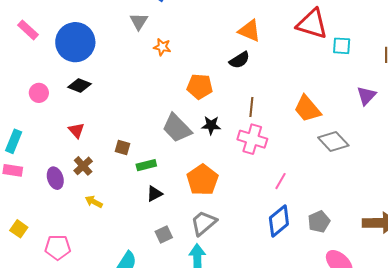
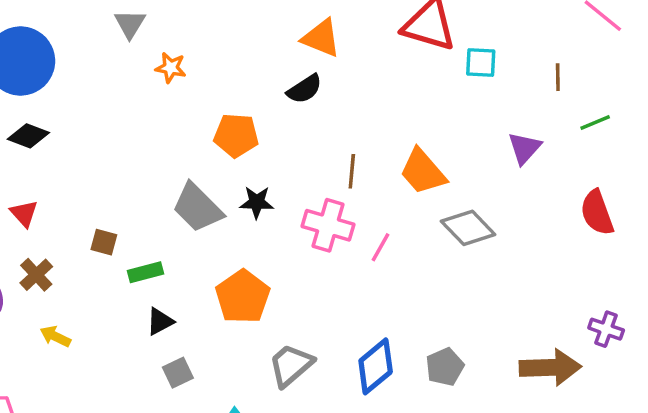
brown line: (251, 107) -> (352, 171), moved
pink line: (281, 181) -> (380, 247), moved
gray trapezoid: (204, 223) -> (291, 365), moved
gray square: (164, 234) -> (178, 373), moved

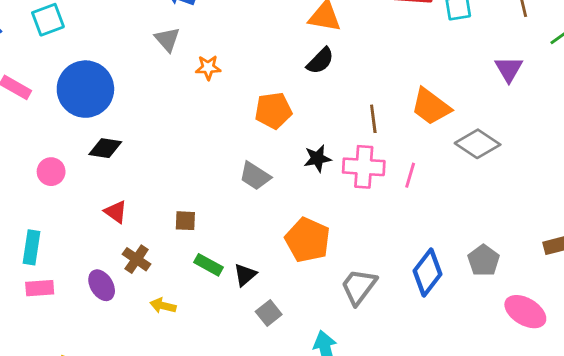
black star: (257, 202) -> (317, 158), moved
gray trapezoid: (197, 208) -> (255, 176), size x0.7
green rectangle: (145, 272) -> (209, 265), moved, turned 56

